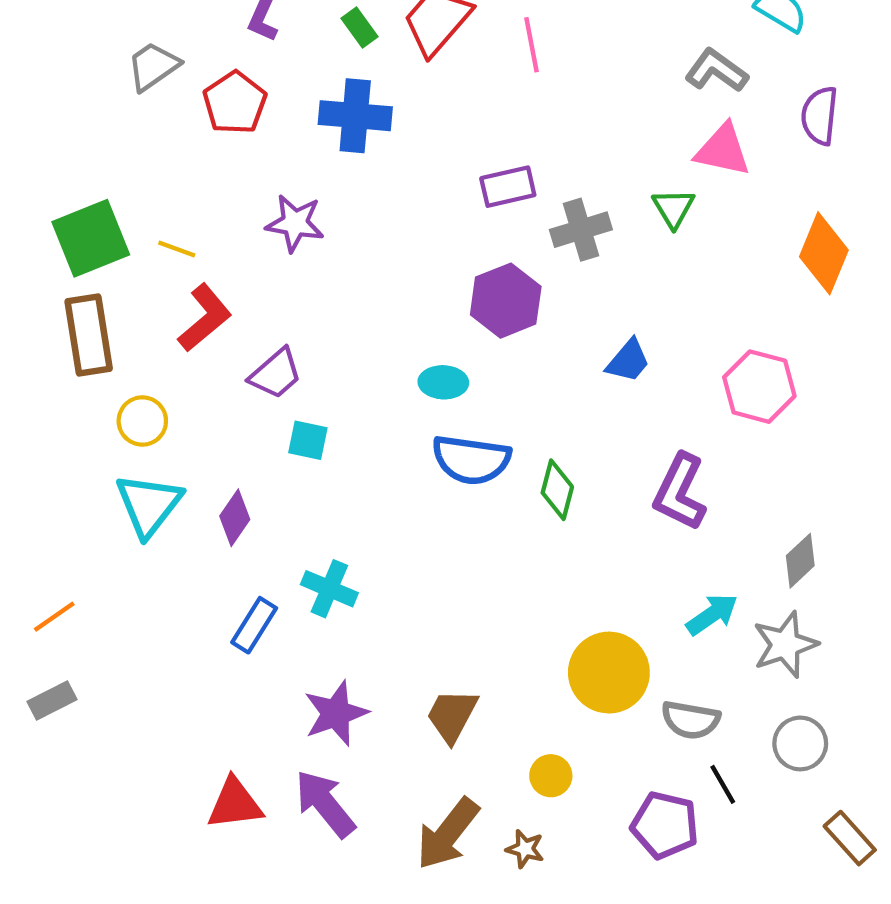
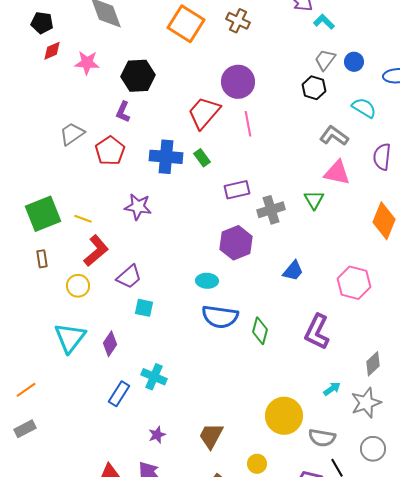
green rectangle: (359, 28) -> (202, 158), moved
brown rectangle: (89, 335) -> (42, 259), size x0.5
yellow circle: (142, 421) -> (78, 286), moved
cyan arrow: (712, 614) -> (332, 389), size x0.7
purple star: (336, 713) -> (157, 435), size x0.6

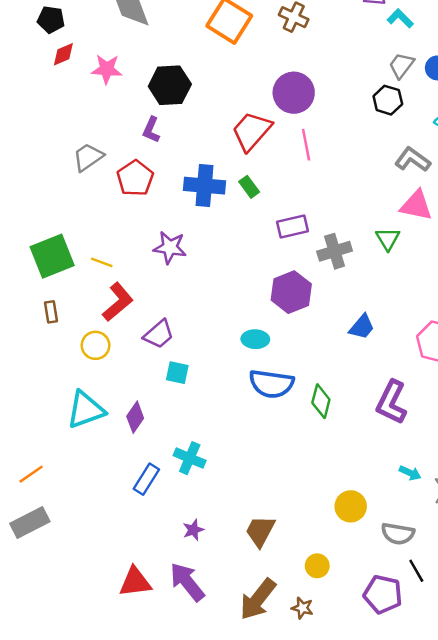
cyan triangle: (70, 338) -> (86, 410), turned 32
cyan arrow: (332, 389) -> (410, 473), turned 60
yellow circle: (284, 416) -> (351, 506), size x0.7
gray rectangle: (25, 429) -> (30, 522), size x1.4

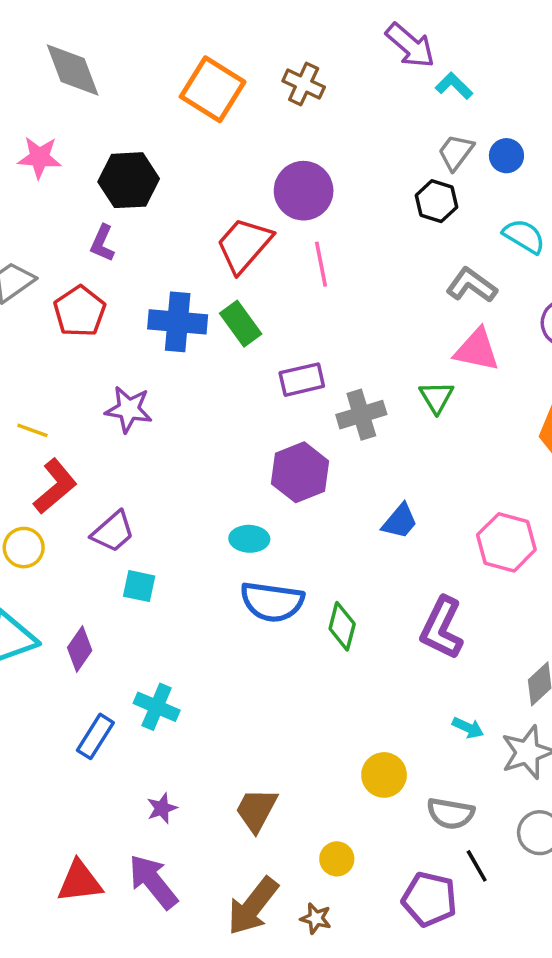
green rectangle: (249, 187) -> (241, 324), size x1.4

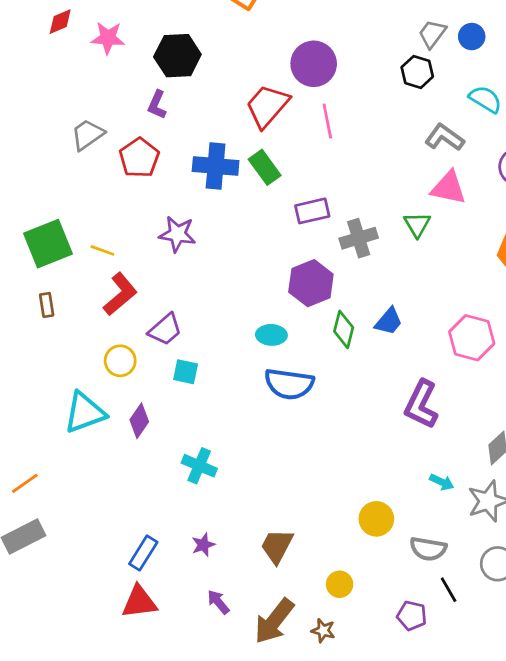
yellow circle: (24, 548) -> (120, 361), moved
green diamond: (342, 626) -> (344, 329), moved
blue rectangle: (95, 736) -> (143, 553), moved
purple arrow: (153, 882) -> (218, 602), moved, size x0.6
purple pentagon: (430, 899) -> (412, 616), size x0.7

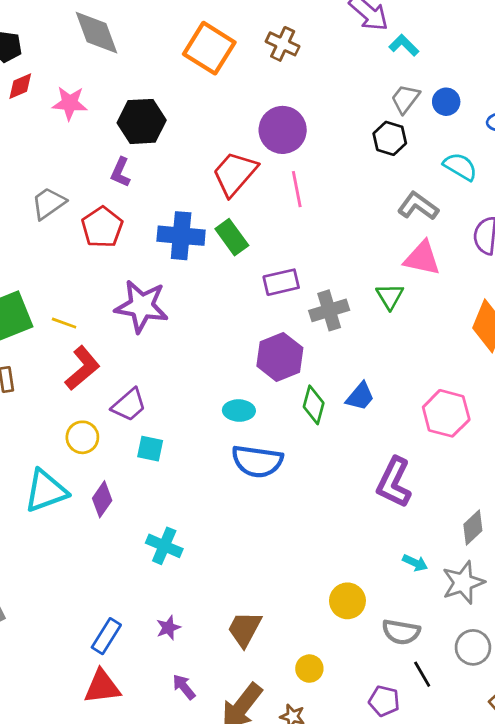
purple star: (177, 234) -> (142, 306), size x1.4

